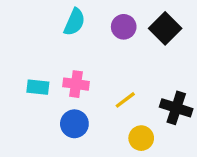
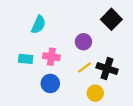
cyan semicircle: (74, 22) -> (39, 25), moved
purple circle: (124, 27) -> (83, 42), moved
black cross: (176, 108) -> (107, 68), moved

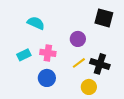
black square: (111, 19) -> (104, 18), turned -30
cyan semicircle: (39, 25) -> (36, 23), turned -90
cyan rectangle: (26, 59) -> (24, 55), turned -32

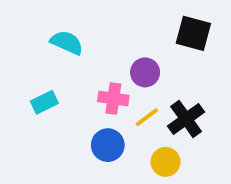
pink cross: (48, 53) -> (113, 98), moved
black cross: (100, 64) -> (186, 119), turned 36
blue circle: (47, 78) -> (108, 145), moved

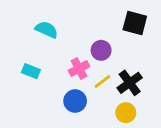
pink cross: (113, 98) -> (79, 69), turned -36
cyan rectangle: (44, 102) -> (31, 71), turned 48
yellow circle: (166, 162) -> (126, 113), moved

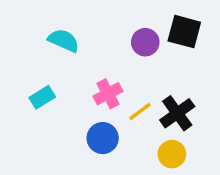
purple circle: (101, 50) -> (145, 42), moved
cyan rectangle: (31, 71) -> (42, 97), turned -54

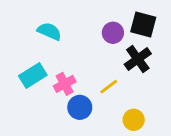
pink cross: (108, 94) -> (65, 84), moved
cyan rectangle: (42, 97) -> (33, 76), size x1.4
black cross: (177, 113) -> (138, 59), moved

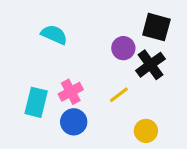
purple circle: (113, 33) -> (123, 48), moved
cyan rectangle: (33, 76) -> (36, 102), moved, turned -44
blue circle: (80, 107) -> (74, 122), moved

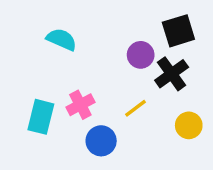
black square: (156, 27) -> (178, 31), turned -32
blue circle: (74, 122) -> (101, 141), moved
yellow circle: (146, 131) -> (189, 125), moved

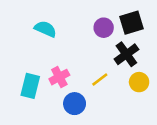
purple circle: (141, 55) -> (104, 28), moved
yellow circle: (189, 125) -> (139, 82), moved

